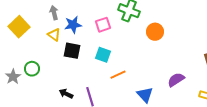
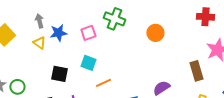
orange circle: (155, 32) -> (155, 33), moved
black square: (72, 51) -> (59, 74), moved
green circle: (32, 69) -> (17, 87), moved

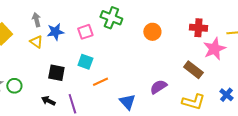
red cross: (205, 17) -> (198, 28), moved
brown rectangle: (196, 71) -> (193, 70), turned -36

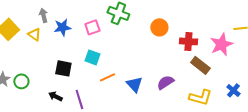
red cross: (198, 28) -> (188, 41), moved
yellow triangle: (36, 42) -> (34, 34), moved
blue triangle: (127, 102) -> (134, 84), moved

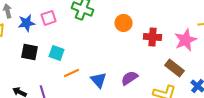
pink square: (92, 27) -> (49, 18), moved
brown rectangle: (200, 65) -> (175, 68), moved
black square: (63, 68) -> (30, 52), moved

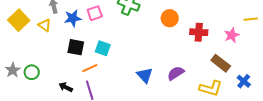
pink star: (186, 40) -> (232, 35), size x0.7
orange line: (72, 73) -> (90, 68), moved

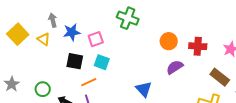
pink square: (95, 13) -> (96, 39), moved
orange circle: (170, 18) -> (169, 41), moved
green circle: (32, 72) -> (43, 89), moved
purple semicircle: (176, 73) -> (175, 67), moved

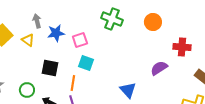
orange circle: (169, 41) -> (153, 22), moved
black square: (75, 61) -> (50, 68), moved
orange line: (89, 82) -> (73, 83), turned -56

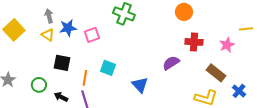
orange circle: (153, 22) -> (184, 12), moved
yellow triangle: (28, 40) -> (48, 35), moved
cyan square: (86, 63) -> (108, 68), moved

